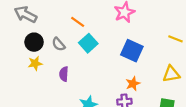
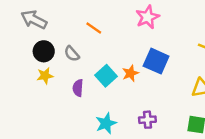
cyan square: (88, 43) -> (106, 76), moved
orange star: (133, 84) -> (130, 73), moved

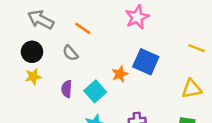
gray arrow: (34, 20) -> (41, 20), moved
gray semicircle: (72, 54) -> (70, 53), moved
cyan square: (106, 76) -> (95, 91), moved

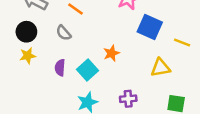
yellow line: (197, 48) -> (182, 43), moved
blue square: (146, 62) -> (150, 27), moved
yellow triangle: (192, 89) -> (160, 68), moved

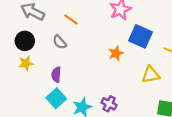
orange star: (111, 53) -> (116, 53), moved
cyan square: (87, 70) -> (56, 98), moved
purple cross: (128, 99) -> (109, 104), moved, turned 32

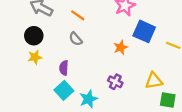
gray semicircle: (60, 42) -> (76, 39), moved
yellow triangle: (151, 75) -> (154, 81), moved
purple cross: (109, 104) -> (115, 82), moved

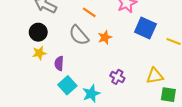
orange line: (78, 15) -> (89, 12), moved
gray semicircle: (76, 39) -> (79, 35), size x1.5
orange star: (121, 47) -> (105, 37), moved
purple semicircle: (64, 68) -> (59, 63), moved

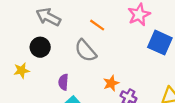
orange star: (105, 37) -> (111, 83), moved
yellow star: (39, 53) -> (22, 70), moved

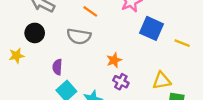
gray semicircle: (86, 51) -> (79, 36), turned -40
orange star: (111, 83) -> (114, 60), moved

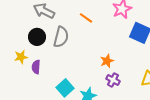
gray semicircle: (79, 36) -> (61, 37), moved, turned -85
purple semicircle: (57, 67) -> (36, 67), moved

